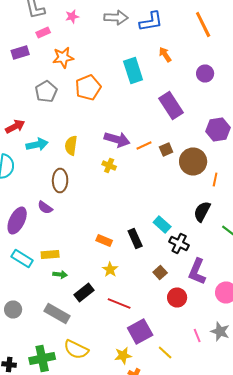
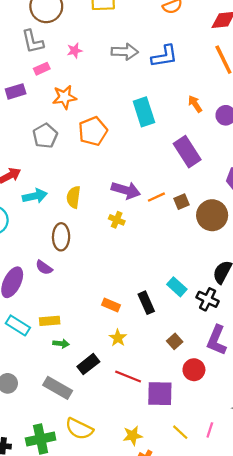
orange arrow: (165, 54) -> (195, 104), moved
black cross: (179, 244) -> (208, 299), moved
purple square: (140, 332) -> (160, 394), moved, turned 30
pink line: (197, 336) -> (210, 430), moved, turned 40

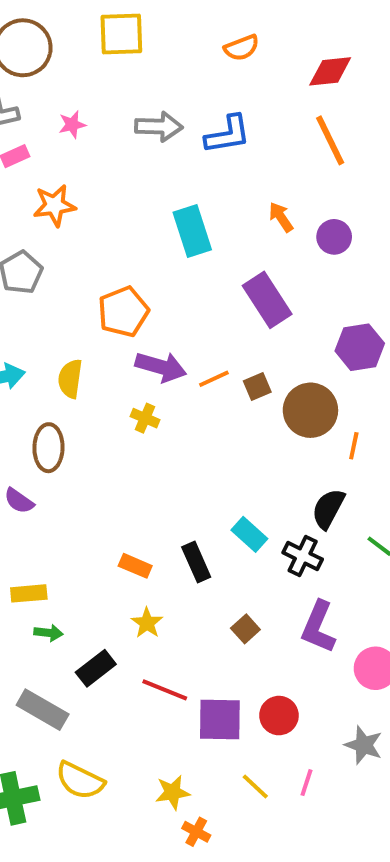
orange pentagon: (93, 131) -> (123, 312), moved
red circle: (194, 370) -> (279, 716), moved

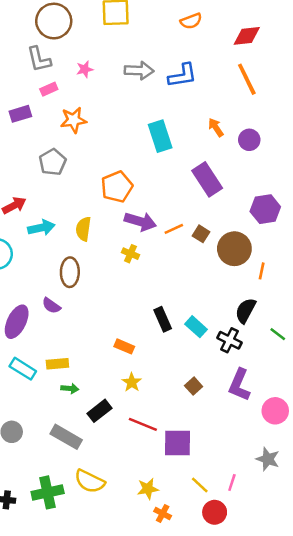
brown square: (257, 387) -> (201, 234), turned -35
black rectangle: (196, 562) -> (163, 319), moved
red circle: (279, 716) -> (215, 512), moved

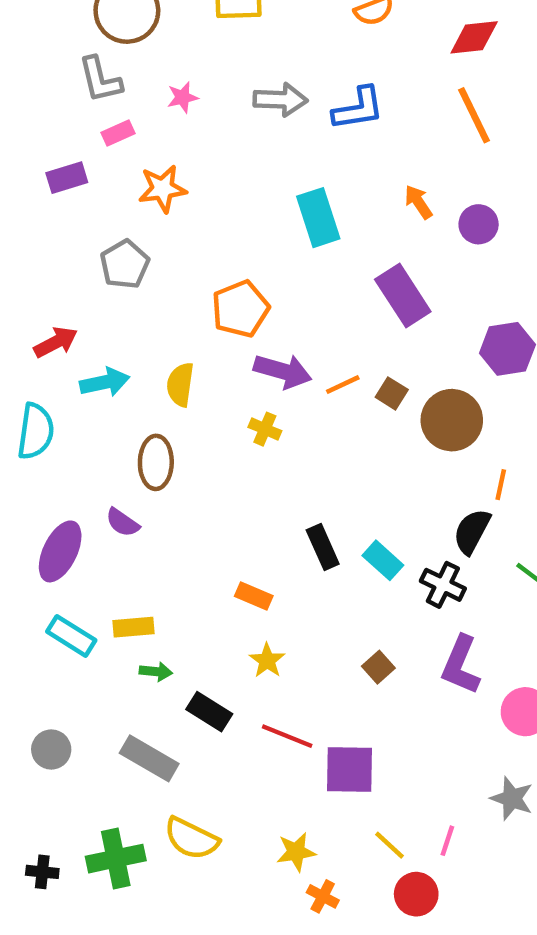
orange line: (262, 271) -> (501, 485), moved
black rectangle: (100, 411) -> (209, 712), turned 70

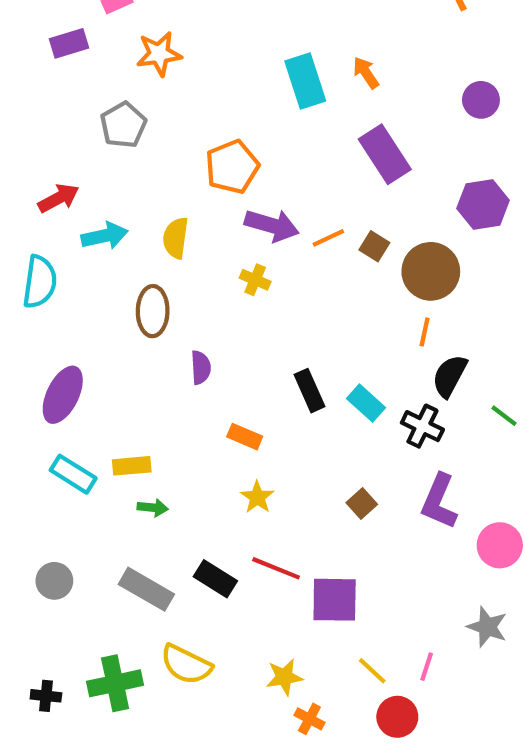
orange arrow: (418, 202) -> (366, 73), moved
purple circle: (479, 224) -> (481, 100), moved
orange line: (501, 485) -> (425, 332), moved
purple semicircle: (122, 522) -> (201, 368), moved, turned -128
black rectangle: (209, 712) -> (215, 579), moved

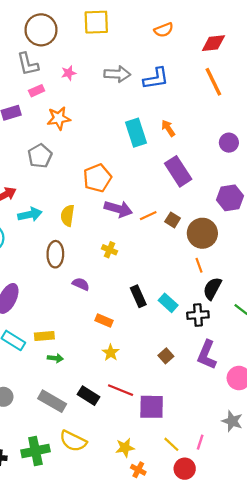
yellow cross: (255, 280) -> (110, 250), moved
orange line: (425, 332) -> (199, 265), turned -32
purple semicircle: (201, 368) -> (81, 284), turned -63
black cross: (422, 426) -> (198, 315), turned -30

